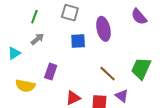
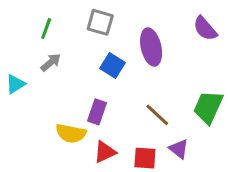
blue square: (78, 41) -> (113, 66), turned 35
purple rectangle: (51, 72) -> (97, 112), moved
yellow semicircle: (25, 86) -> (71, 133), moved

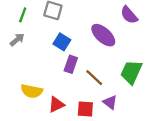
green line: (46, 28) -> (23, 15), moved
purple ellipse: (151, 47) -> (103, 35), moved, turned -35
purple rectangle: (97, 112) -> (71, 64), moved

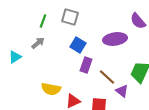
purple ellipse: (103, 35) -> (115, 39), turned -50
purple triangle: (110, 102) -> (122, 91), moved

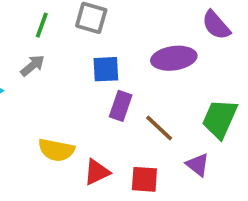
blue square: (78, 45) -> (106, 69), turned -35
purple triangle: (122, 91) -> (198, 165), moved

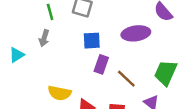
green line: (42, 25) -> (50, 12), turned -35
gray arrow: (33, 66) -> (44, 38), turned 147

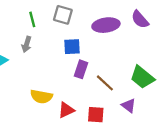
purple ellipse: (136, 33) -> (106, 25), moved
green trapezoid: (166, 73) -> (142, 77), turned -75

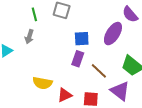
purple ellipse: (106, 25) -> (113, 34), moved, turned -50
blue square: (72, 47) -> (82, 39), moved
purple triangle: (129, 106) -> (120, 91), size x1.5

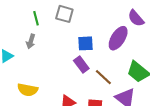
purple rectangle: (78, 59) -> (81, 64), turned -56
yellow semicircle: (42, 83) -> (28, 90), moved

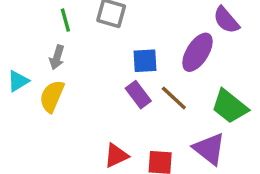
brown line: (103, 77) -> (174, 98), moved
yellow semicircle: (28, 90) -> (52, 96), moved, turned 102

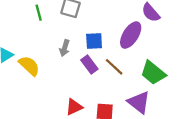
gray arrow: (57, 57) -> (65, 48), moved
yellow semicircle: (52, 96) -> (29, 66), turned 110

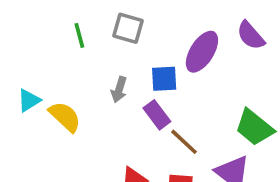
purple ellipse: (131, 35) -> (202, 52), moved
brown line: (114, 67) -> (184, 142), moved

